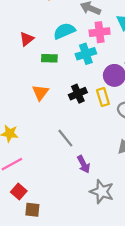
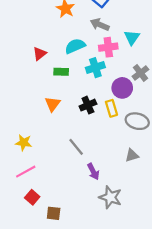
brown square: (32, 210) -> (54, 213), moved

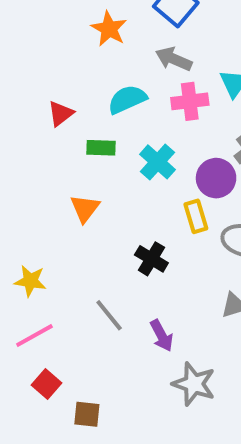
cyan cross: (95, 68) -> (158, 162), moved, turned -30
black cross: (88, 105) -> (151, 259), moved, turned -35
gray line: (76, 147) -> (109, 315), moved

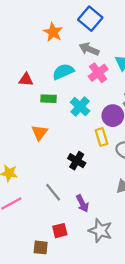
pink cross: (190, 101) -> (98, 73), turned -30
red triangle: (61, 114) -> (26, 80), turned 42
red square: (47, 384) -> (60, 231), moved, turned 35

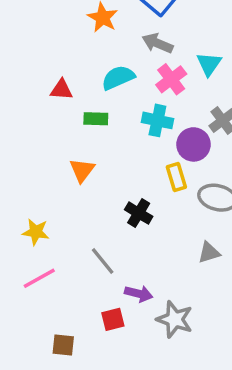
cyan cross: (80, 107) -> (157, 120), moved, turned -30
purple arrow: (82, 203) -> (139, 294), moved, turned -48
brown square: (41, 247) -> (63, 345), moved

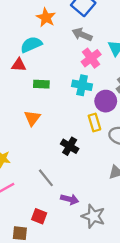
cyan semicircle: (118, 78) -> (31, 45), moved
red square: (113, 319) -> (39, 216), moved, turned 35

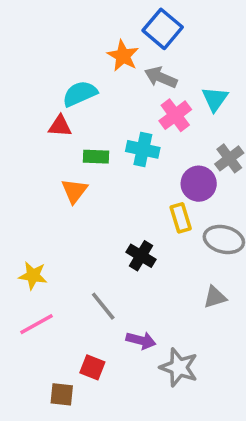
orange star: (46, 17) -> (123, 56), moved
cyan cross: (82, 85) -> (143, 149), moved
orange triangle: (32, 118) -> (74, 191), moved

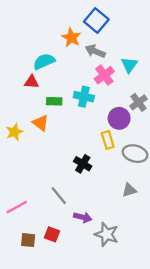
orange triangle: (74, 191) -> (41, 123), turned -30
yellow star: (33, 276) -> (14, 132), moved, turned -30
brown square: (62, 394) -> (28, 240), moved

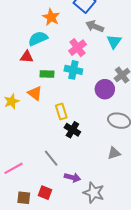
orange star: (71, 38) -> (51, 17), moved
gray arrow: (95, 51) -> (95, 26), moved
pink cross: (104, 75) -> (77, 48), moved
yellow rectangle: (108, 140) -> (61, 112), moved

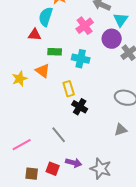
cyan semicircle: (38, 38) -> (46, 17), turned -48
cyan cross: (73, 70) -> (81, 59), moved
purple circle: (105, 89) -> (112, 39), moved
purple arrow: (72, 177) -> (74, 163), moved

